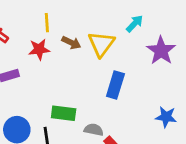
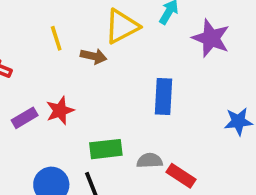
yellow triangle: (101, 44) -> (122, 26), moved, turned 40
red star: (39, 49) -> (60, 111), moved

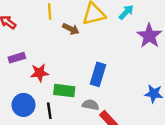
blue rectangle: (163, 97) -> (98, 74), moved
red star: (60, 111) -> (39, 73), moved

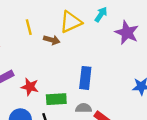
red star: (39, 73) -> (30, 87), turned 30

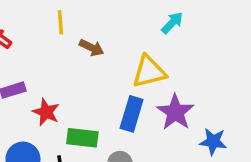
yellow triangle: (71, 22) -> (149, 72), moved
purple star: (127, 33) -> (175, 112), moved

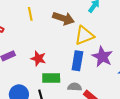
brown arrow: (92, 48) -> (64, 18), moved, size x1.5
red star: (46, 112) -> (38, 59), moved

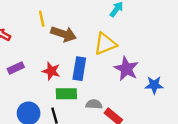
brown arrow: (64, 18) -> (64, 34), moved
blue rectangle: (77, 61) -> (79, 69), moved

